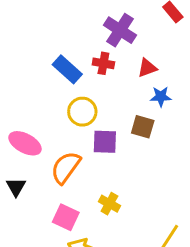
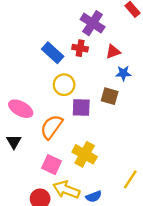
yellow cross: (109, 204) -> (85, 154), size x1.5

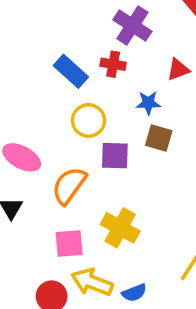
red triangle: (113, 52) -> (178, 69), moved
blue star: (123, 73) -> (148, 103), moved
pink square: (51, 165) -> (69, 244), turned -30

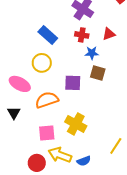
red cross: (113, 64) -> (82, 35), moved
yellow circle: (88, 120) -> (42, 63), moved
orange semicircle: (69, 186) -> (47, 100), turned 35

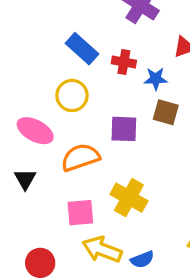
red cross: (82, 35) -> (124, 62), moved
red circle: (37, 163) -> (40, 263), moved

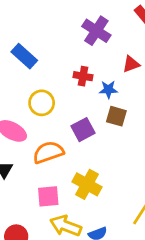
blue rectangle: (82, 49) -> (24, 56), moved
purple square: (124, 129) -> (83, 130), turned -30

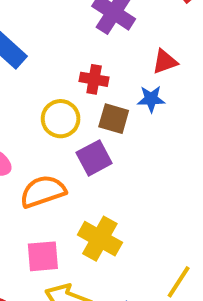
blue star: (108, 90) -> (151, 99), moved
yellow circle: (42, 103) -> (61, 119), moved
brown square: (116, 116) -> (114, 119), moved

